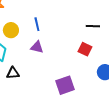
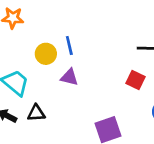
yellow circle: (11, 30) -> (46, 54), moved

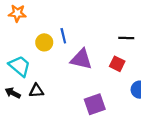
purple triangle: (69, 77) -> (81, 59), moved, size x1.5

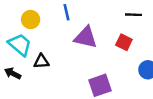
yellow circle: (44, 42) -> (31, 19), moved
black triangle: (36, 91) -> (41, 61), moved

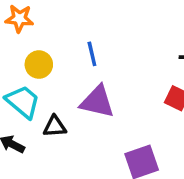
purple triangle: (86, 37) -> (97, 102), moved

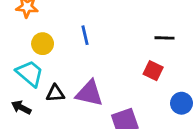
purple triangle: (97, 102) -> (89, 93), moved

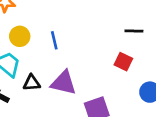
blue line: (85, 35) -> (54, 40), moved

